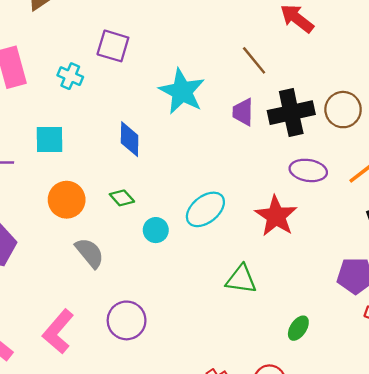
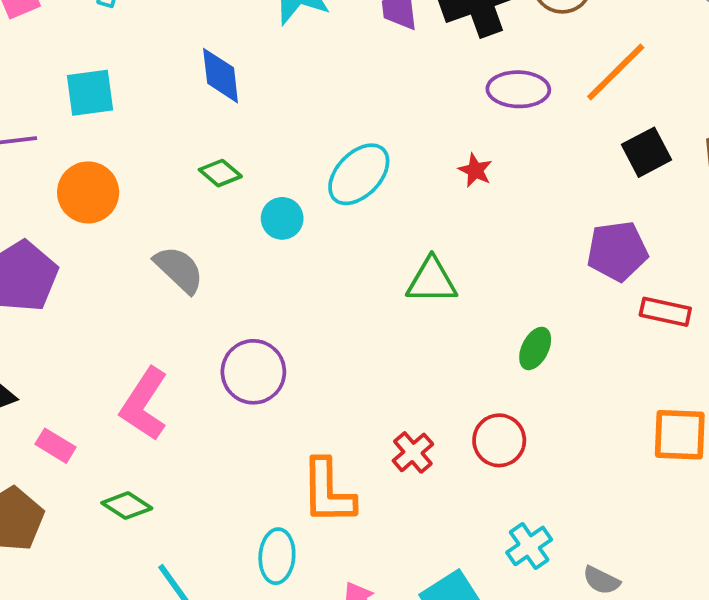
orange circle: (67, 200) -> (88, 192), moved
red star: (276, 216) -> (475, 170), size x0.5

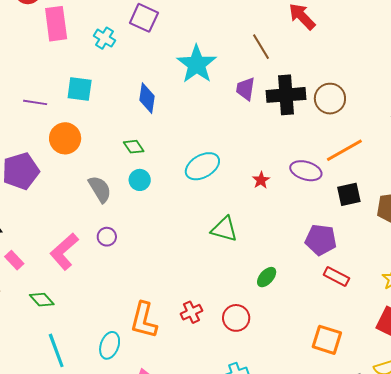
purple ellipse: (518, 89) -> (306, 171), moved
cyan circle: (282, 218) -> (140, 180), moved
purple circle: (253, 372) -> (107, 237), moved, size x0.6

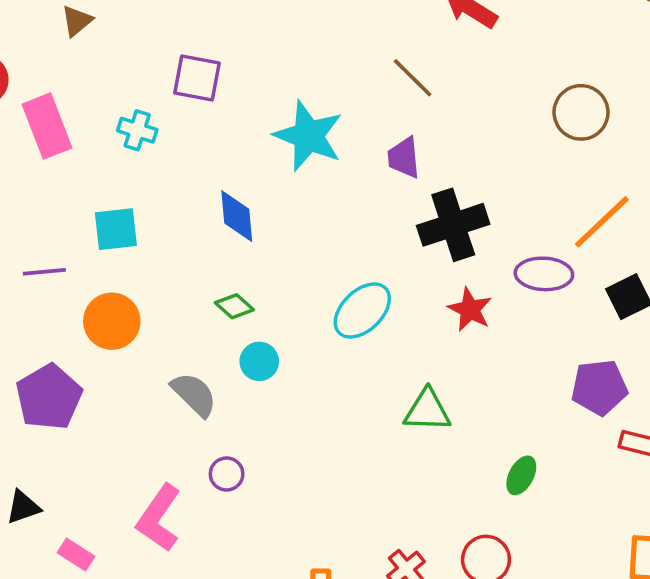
black cross: (286, 95) -> (453, 225), moved
brown circle: (330, 99) -> (581, 112), moved
red star: (261, 180) -> (470, 309), size x1.4

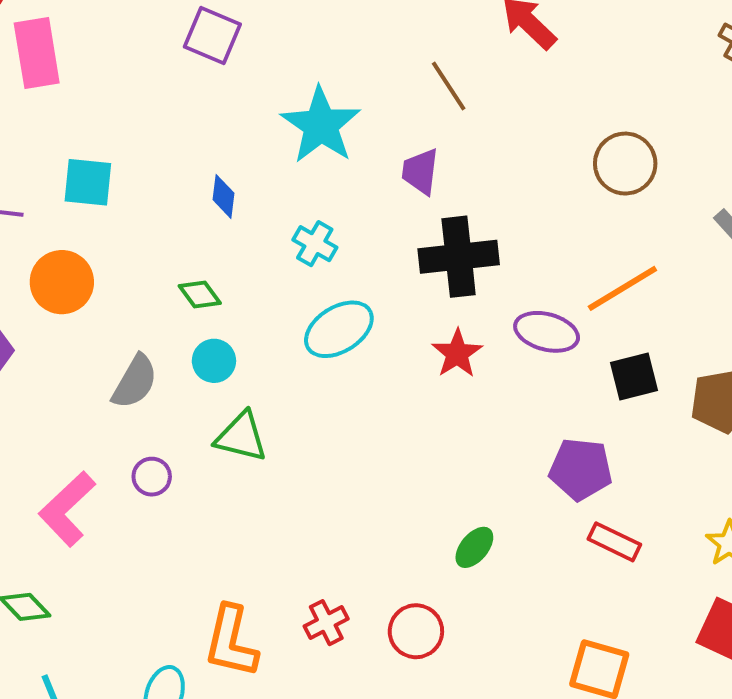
cyan cross: (137, 130) -> (315, 244), moved
blue diamond: (237, 216) -> (223, 196), size x0.7
gray semicircle: (194, 394) -> (135, 382), turned 63
green triangle: (427, 410) -> (241, 437), moved

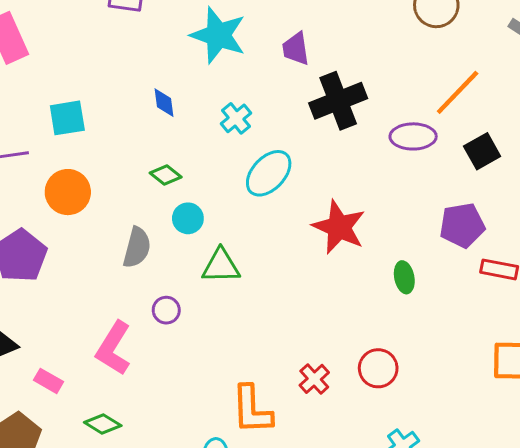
cyan cross: (315, 244) -> (236, 118), turned 36
red star: (457, 353) -> (339, 227), moved, size x1.5
green ellipse: (474, 547) -> (404, 277), moved, turned -36

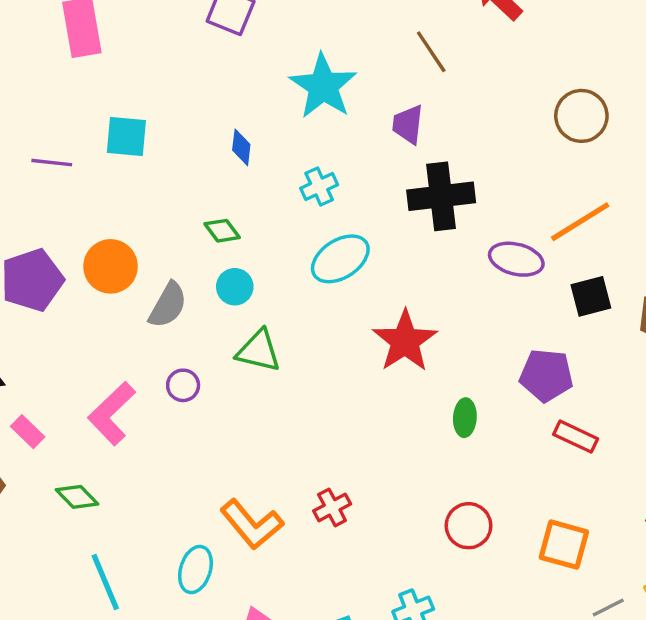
orange circle: (68, 192) -> (111, 266), moved
red circle: (378, 368) -> (469, 526), moved
orange L-shape: (252, 410) -> (252, 524), turned -52

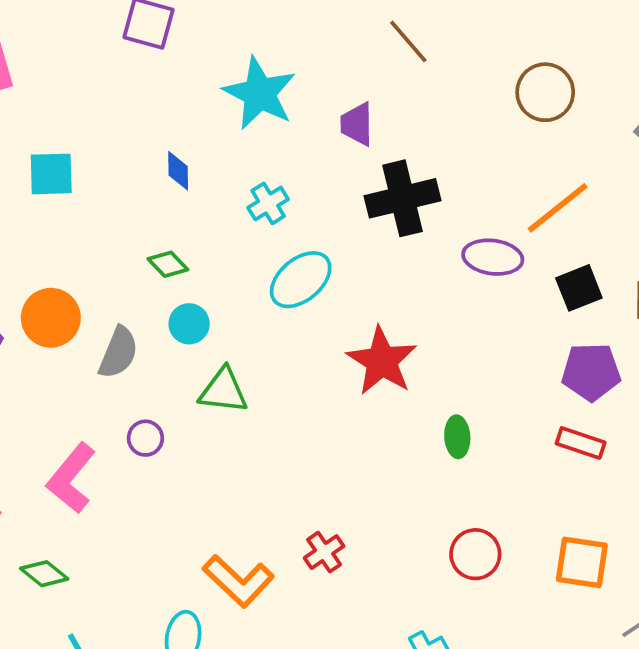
brown line: (431, 52) -> (408, 41), moved
purple pentagon: (546, 375) -> (591, 372), moved

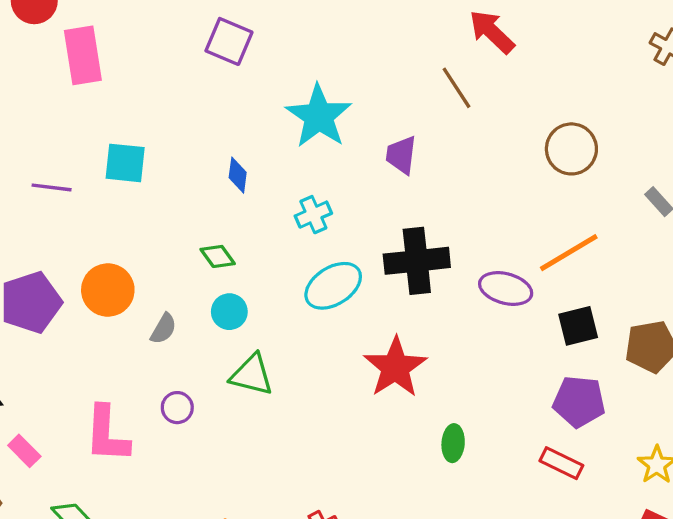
black cross: (403, 198) -> (417, 261), moved
gray semicircle: (118, 353) -> (163, 329), size x0.7
pink L-shape: (71, 478) -> (107, 434), turned -44

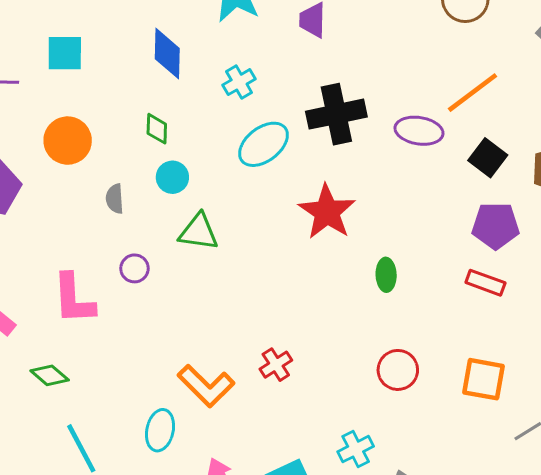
blue diamond: (238, 175) -> (167, 54), size x1.6
green diamond: (218, 256) -> (157, 129), turned 44
orange circle: (108, 290) -> (68, 141), moved
black square: (578, 326) -> (488, 158), turned -33
gray semicircle: (163, 329) -> (115, 199), turned 152

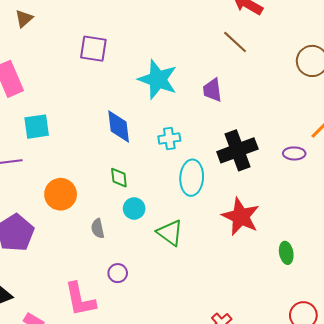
cyan square: (65, 53) -> (37, 127), moved
cyan cross: (239, 82) -> (169, 138), turned 30
purple ellipse: (419, 131) -> (294, 153), size x0.7
cyan ellipse: (263, 144) -> (192, 178), turned -40
green triangle: (198, 232) -> (170, 233), moved, turned 36

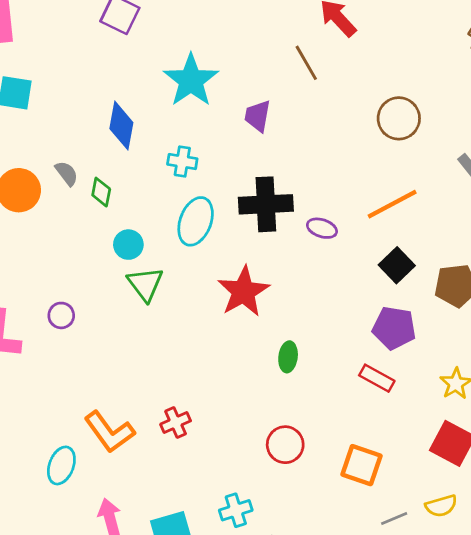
purple ellipse: (294, 153) -> (322, 228), moved
cyan circle: (134, 209) -> (128, 245), moved
gray semicircle: (98, 228) -> (67, 173), moved, turned 138

